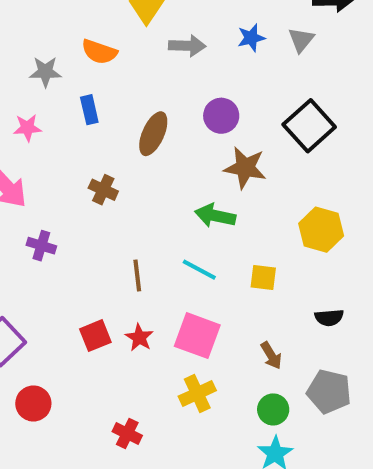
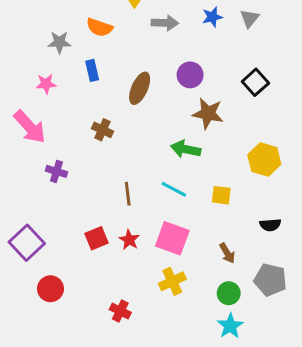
black square: (309, 126) -> (255, 82), size x0.7

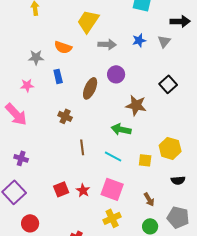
purple circle: (190, 75) -> (116, 74), moved
yellow hexagon: (264, 160) -> (170, 148), moved
purple cross: (56, 171) -> (21, 158), moved
brown line: (128, 194) -> (82, 147), moved

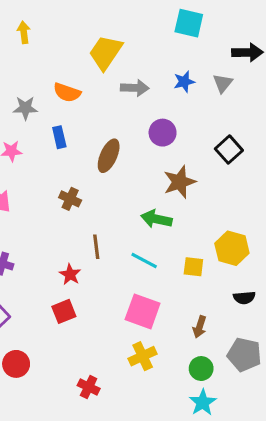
purple circle: (116, 74) -> (163, 133), moved
brown star: (136, 105) -> (180, 182), turned -30
red star: (83, 190) -> (70, 274), moved
brown arrow: (149, 199) -> (200, 327), turned 48

